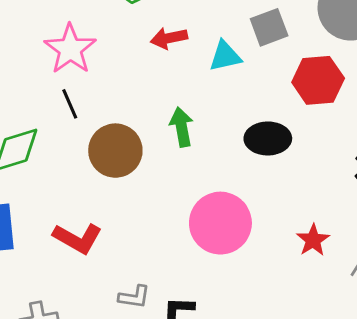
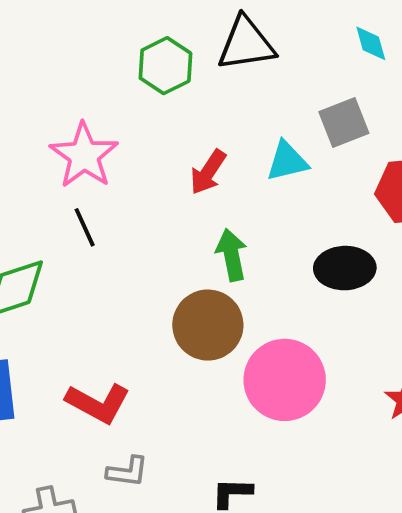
red arrow: (169, 38) -> (208, 172), moved, turned -44
brown circle: (115, 151) -> (208, 325), moved
gray L-shape: (134, 297) -> (127, 472), moved

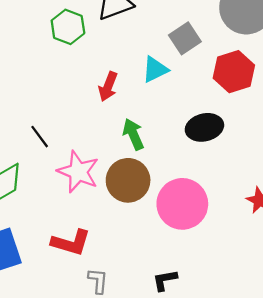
pink star: (84, 155) -> (78, 172), moved
gray L-shape: (127, 472) -> (98, 281), turned -80

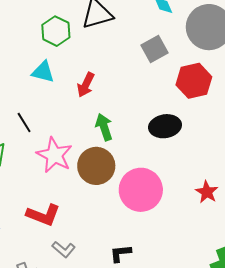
cyan triangle: (155, 69) -> (43, 72), moved, turned 35
gray L-shape: (98, 281) -> (64, 249), turned 120

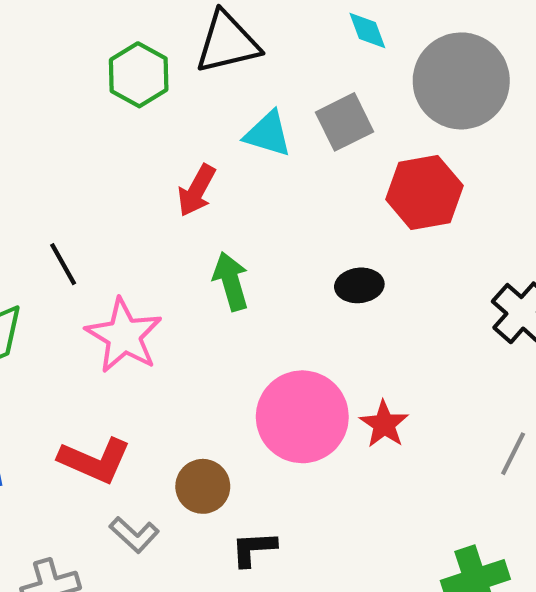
cyan triangle: (43, 72) -> (268, 134), moved
black ellipse: (165, 126) -> (359, 285), size x0.7
brown circle: (96, 166) -> (203, 486), moved, size x0.7
red star: (207, 192) -> (384, 424), moved

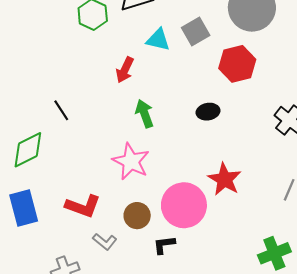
pink star: (124, 336) -> (131, 161), moved
pink circle: (302, 417) -> (184, 205), moved
red star: (384, 424) -> (225, 179), size x1.4

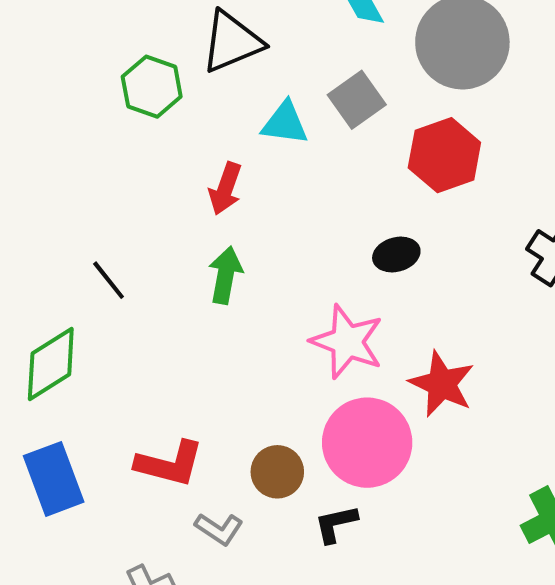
green arrow: (145, 114) -> (225, 275), moved, turned 36
pink star: (131, 161) -> (347, 342), moved

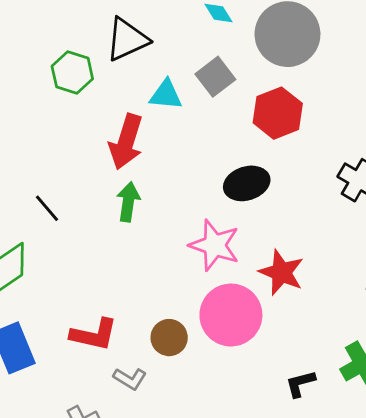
red arrow: (225, 189) -> (126, 142), size x1.5
black ellipse: (396, 254) -> (247, 183), size x1.4
black L-shape: (336, 524) -> (300, 384), moved

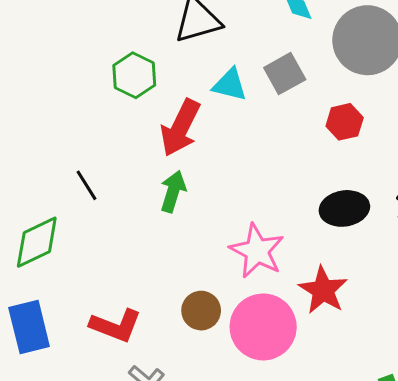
green hexagon: (72, 73) -> (134, 75), moved
red hexagon: (278, 113) -> (345, 122), size x0.7
black ellipse: (247, 183) -> (344, 208), moved
brown circle: (169, 338) -> (201, 311), moved

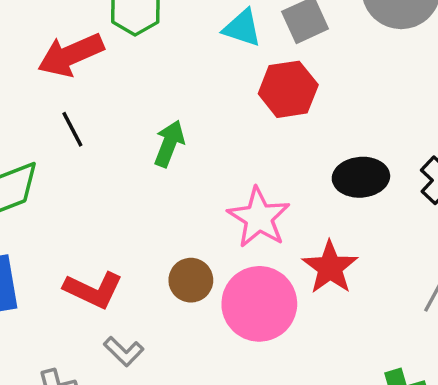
red hexagon: (345, 122) -> (288, 89), moved, size x1.4
red arrow: (180, 128) -> (71, 55), moved, turned 36

